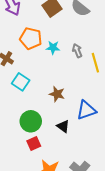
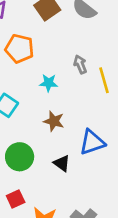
cyan star: (53, 48) -> (49, 83), moved
red square: (34, 144) -> (16, 199), moved

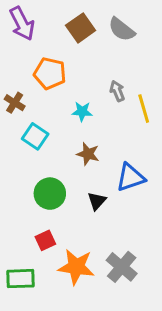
black triangle: (62, 163) -> (97, 201), turned 36

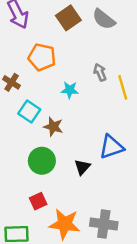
brown star: (88, 154) -> (53, 127), moved
gray cross: (122, 267) -> (104, 224), turned -32

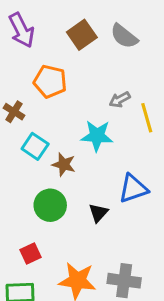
gray arrow: (100, 72) -> (120, 100), turned -96
cyan star: (70, 90) -> (97, 136), moved, size x1.5
red square: (38, 201) -> (31, 253), moved

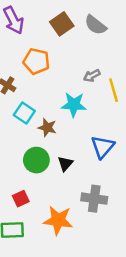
blue triangle: (133, 189) -> (103, 147), turned -30
black triangle: (98, 213) -> (65, 164), moved
gray cross: (124, 281) -> (94, 199), moved

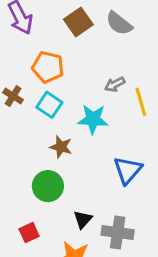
cyan square: (24, 113) -> (49, 105), moved
black triangle: (65, 164) -> (83, 219), moved

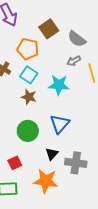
brown square: (78, 22) -> (49, 29), moved
gray semicircle: (119, 23) -> (77, 39), moved
brown star: (61, 147) -> (29, 97), moved
blue triangle: (128, 170) -> (60, 124), moved

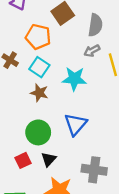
gray semicircle: (77, 39) -> (95, 25), turned -120
black triangle: (52, 154) -> (49, 159), moved
red square: (15, 163) -> (23, 160), moved

